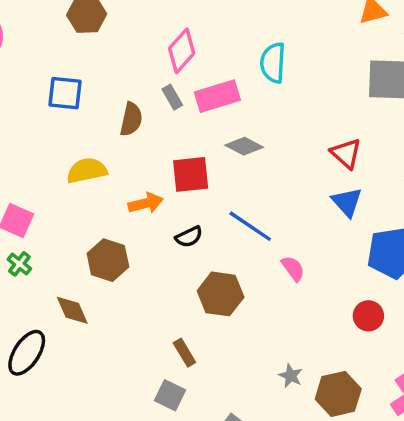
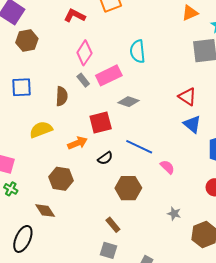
gray star: (291, 376) -> (174, 214), moved

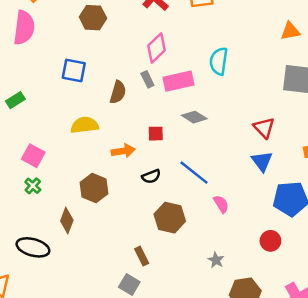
red square: (101, 123) -> (156, 134), size x0.6
brown diamond: (45, 211) -> (67, 221), turned 40
black ellipse: (23, 239) -> (33, 247), turned 68

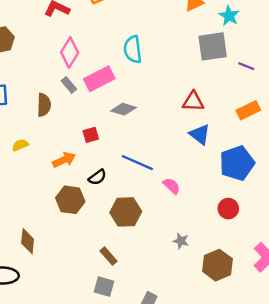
yellow semicircle: (84, 125) -> (20, 145), size x0.6
red triangle: (264, 128) -> (193, 102), turned -30
brown hexagon: (94, 188) -> (70, 200), moved

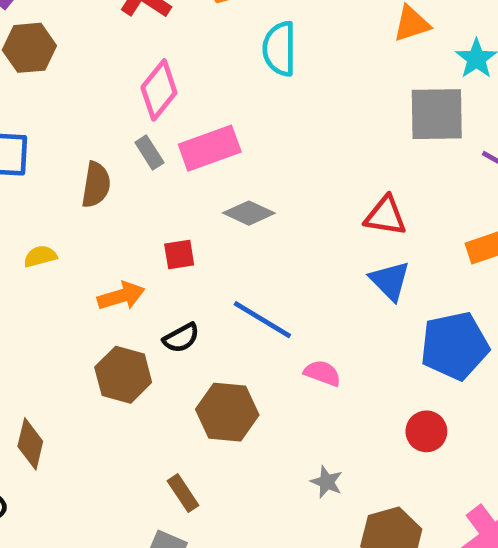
cyan semicircle: (133, 49) -> (279, 49), moved
pink semicircle: (172, 186) -> (322, 373), turned -30

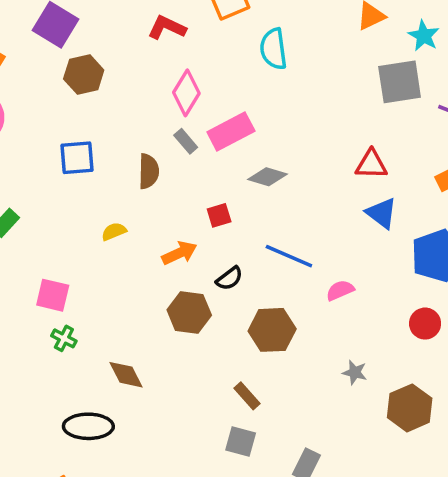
pink semicircle: (322, 373) -> (340, 290), turned -36
brown diamond: (30, 444) -> (126, 375), turned -33

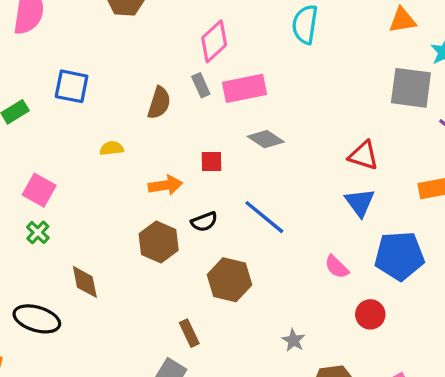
blue square: (77, 158) -> (72, 86), moved
pink semicircle: (340, 290) -> (337, 267), moved, turned -128

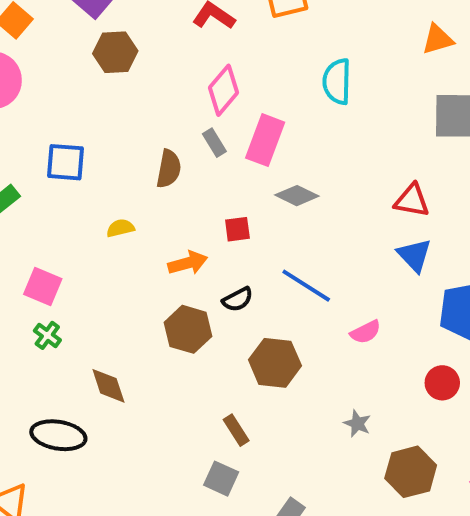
cyan semicircle: (305, 24) -> (337, 81), moved
pink rectangle: (244, 88) -> (265, 140), turned -51
pink semicircle: (337, 267) -> (366, 332), moved, turned -64

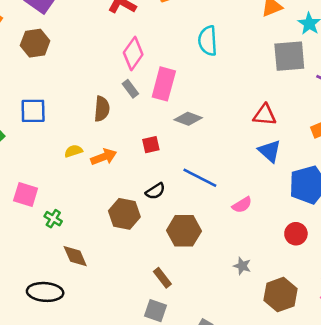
brown hexagon: (115, 52) -> (35, 43), moved
orange arrow: (188, 263) -> (104, 157), moved
green cross: (47, 335) -> (53, 219), moved

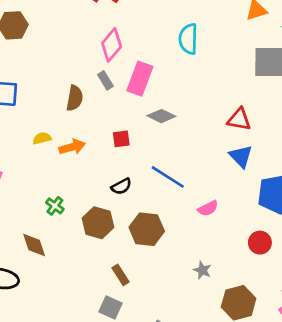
brown hexagon: (124, 214) -> (98, 223), moved
green cross: (53, 219) -> (55, 206), moved

